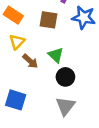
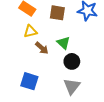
yellow triangle: (17, 42) -> (30, 31), turned 32

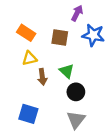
brown arrow: (42, 48) -> (42, 77), turned 40

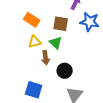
green triangle: (67, 71) -> (56, 43), moved
black circle: (76, 92) -> (65, 71), moved

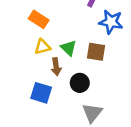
brown square: (61, 24) -> (96, 52), moved
blue square: (34, 90) -> (41, 93), moved

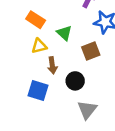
green triangle: (69, 48) -> (64, 33), moved
brown square: (96, 52) -> (91, 51), turned -30

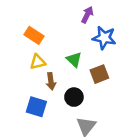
green triangle: (64, 33) -> (74, 60), moved
brown square: (91, 51) -> (99, 74), moved

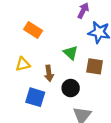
yellow triangle: (38, 62) -> (23, 64), moved
brown square: (99, 74) -> (95, 66), turned 30

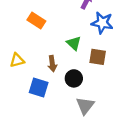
yellow triangle: (23, 64) -> (17, 60), moved

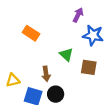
yellow triangle: (17, 60) -> (13, 80), moved
black circle: (74, 78) -> (56, 94), moved

